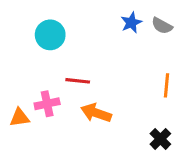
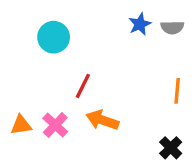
gray semicircle: (162, 26) -> (172, 27), turned -30
red line: (78, 81) -> (83, 86), turned -70
pink cross: (47, 104) -> (55, 125), moved, turned -35

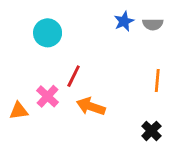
pink cross: (55, 125) -> (48, 96), moved

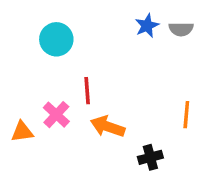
red line: (74, 76) -> (87, 91), turned -30
orange line: (157, 80) -> (186, 115), moved
black cross: (151, 131) -> (150, 157), moved, turned 30

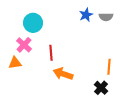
pink cross: (56, 115) -> (24, 45), moved
orange triangle: (22, 132) -> (15, 63), moved
black cross: (150, 157) -> (101, 88), moved, turned -32

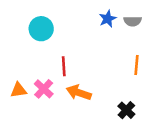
pink cross: (24, 45) -> (44, 89), moved
orange triangle: (15, 63) -> (19, 90), moved
orange line: (109, 67) -> (136, 65), moved

